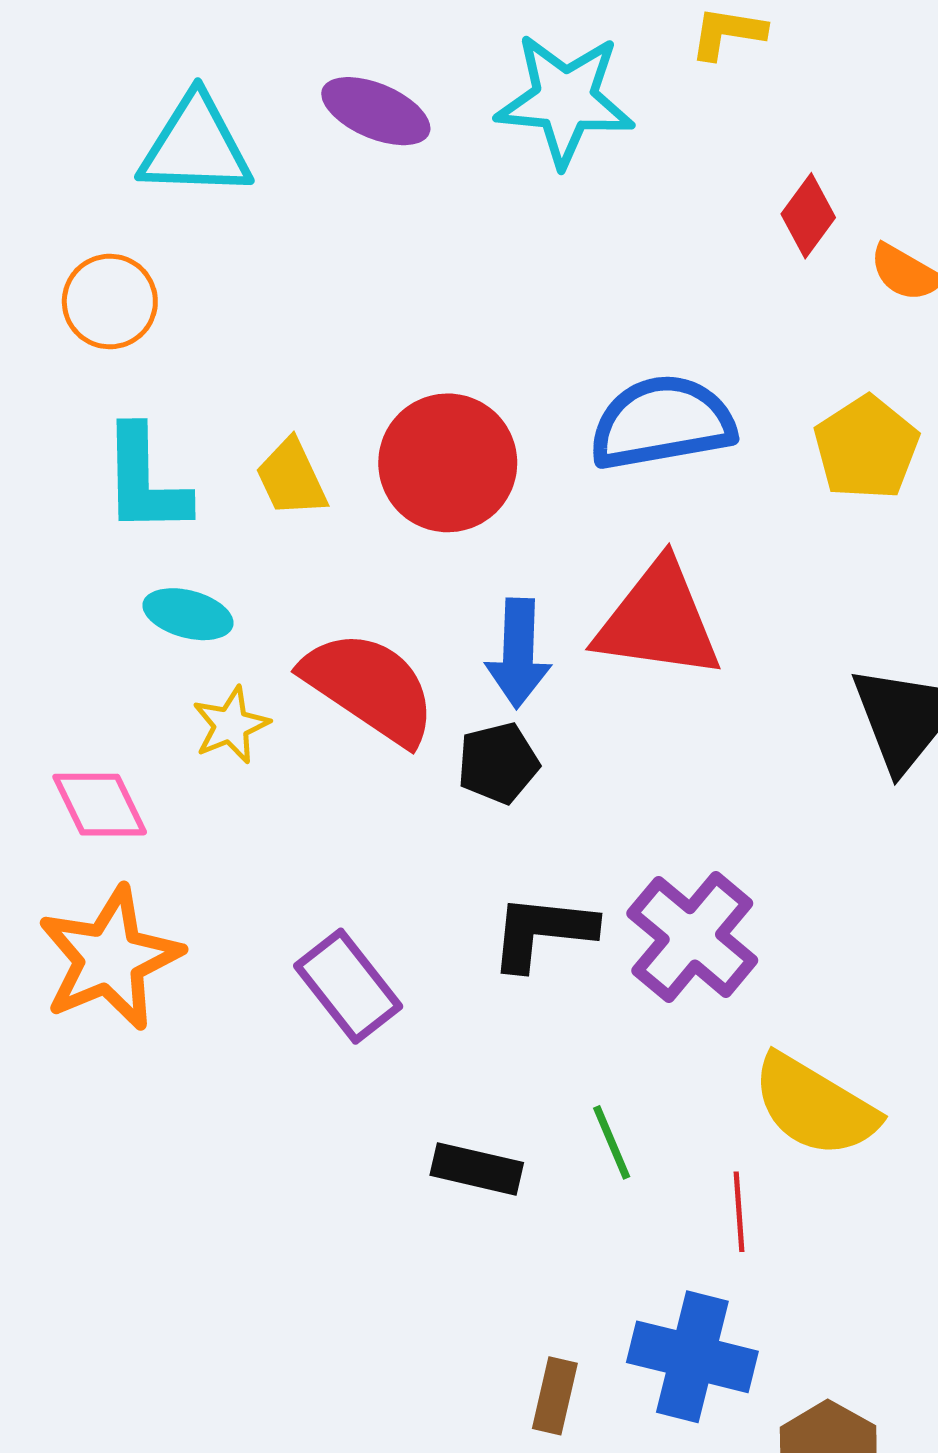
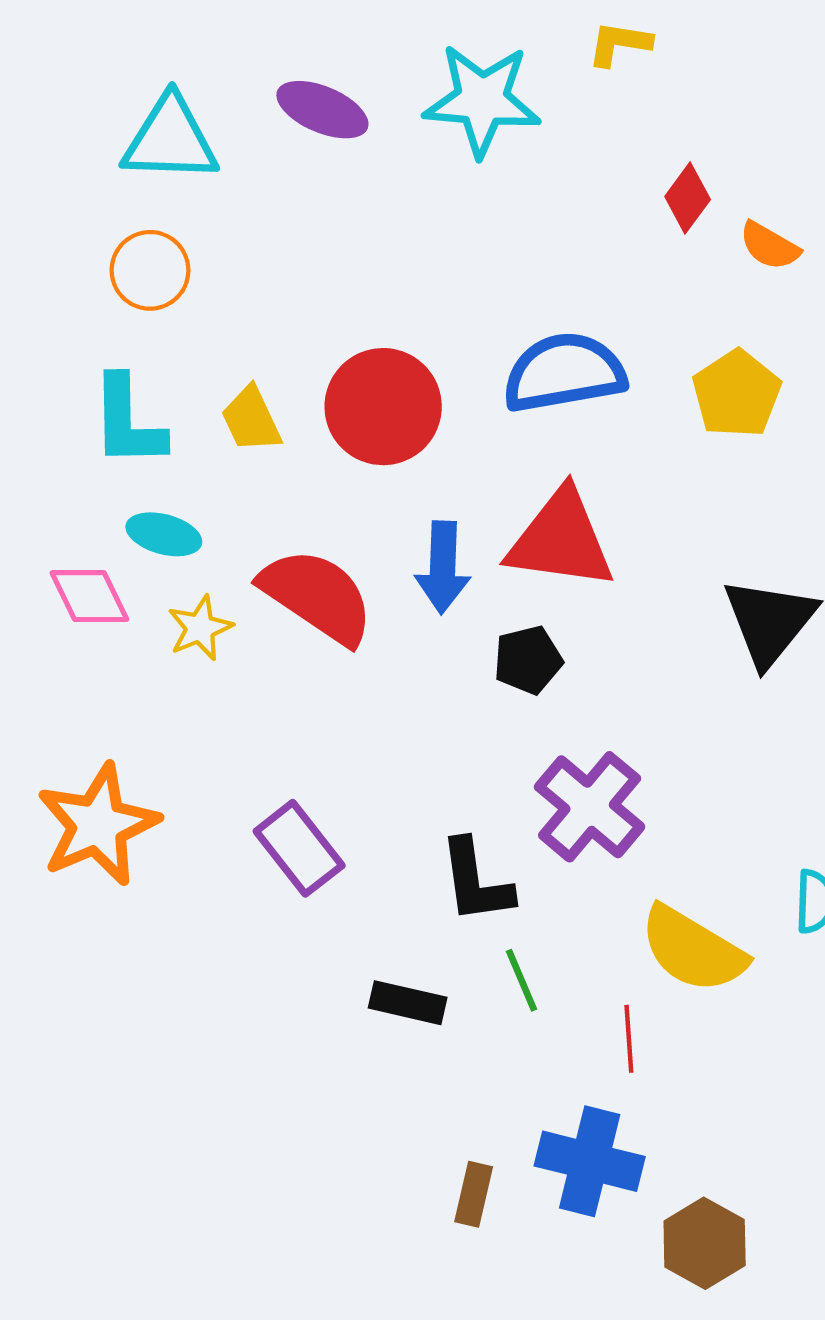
orange circle: (110, 301) -> (150, 270), moved
black pentagon: (498, 763) -> (528, 660), moved
pink diamond: (100, 805) -> (89, 596), moved
black L-shape: (542, 932) -> (476, 881), moved, turned -104

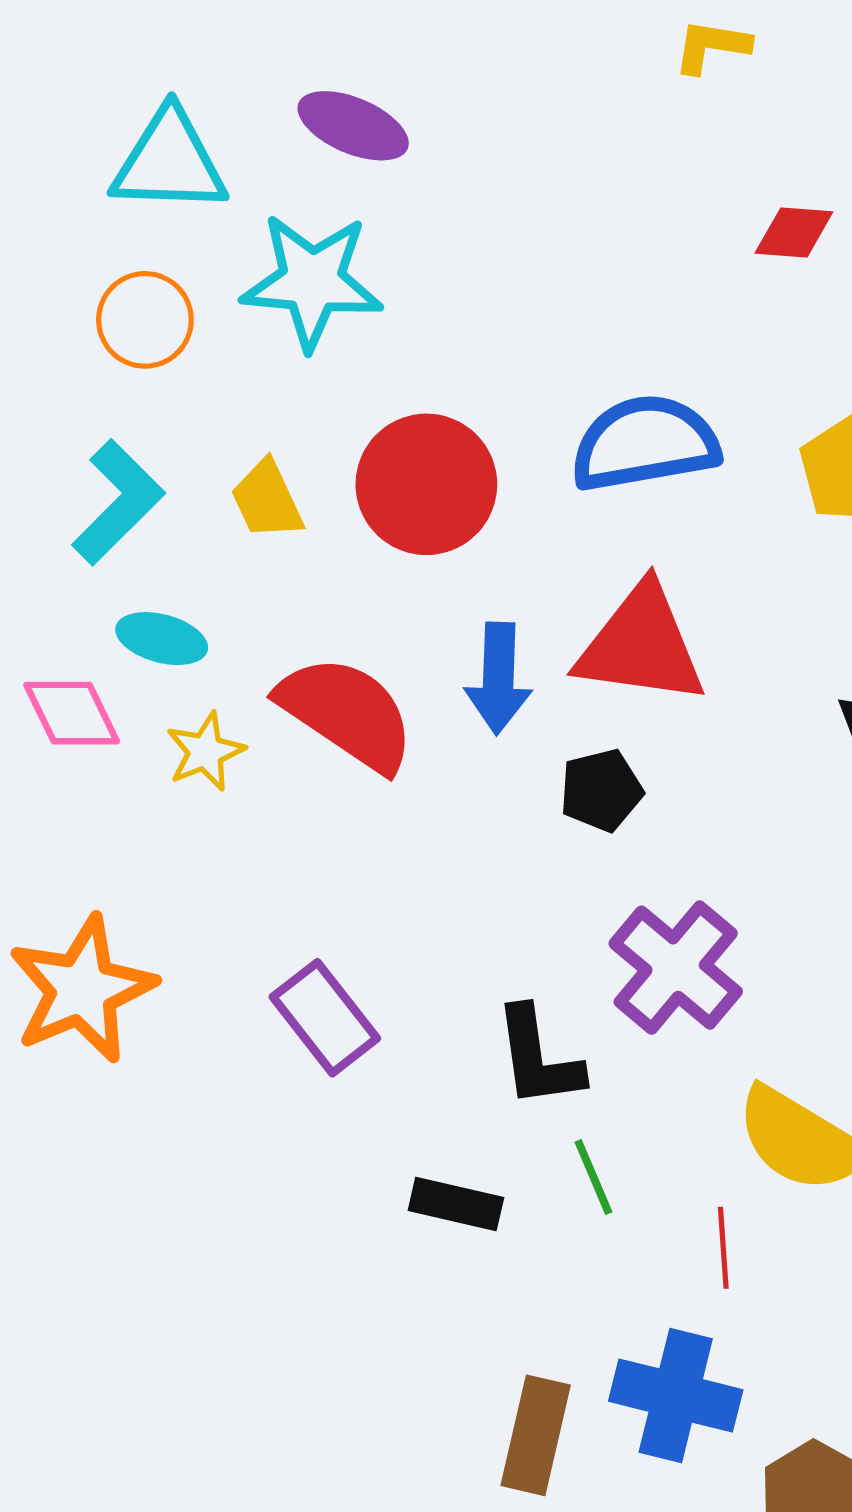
cyan star: (482, 100) -> (312, 281), moved
red diamond: (688, 198) -> (794, 232), turned 58
cyan L-shape: (128, 421) -> (118, 502), turned -134
brown rectangle: (474, 1194) -> (536, 1435), size x1.5

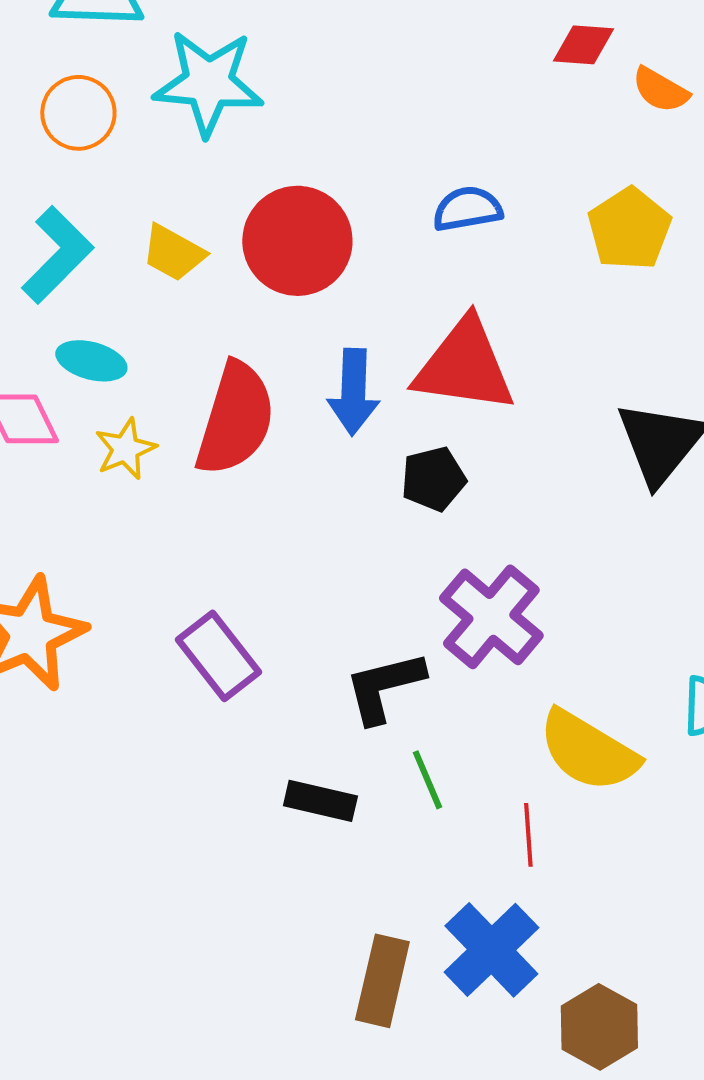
blue semicircle: (645, 443) -> (467, 209), size x0.6
yellow trapezoid: (267, 500) -> (173, 253), turned -36
red semicircle: (347, 713) -> (235, 419), turned 73
black L-shape: (538, 1058) -> (384, 687), turned 84
blue cross: (676, 1395) -> (491, 950), turned 32

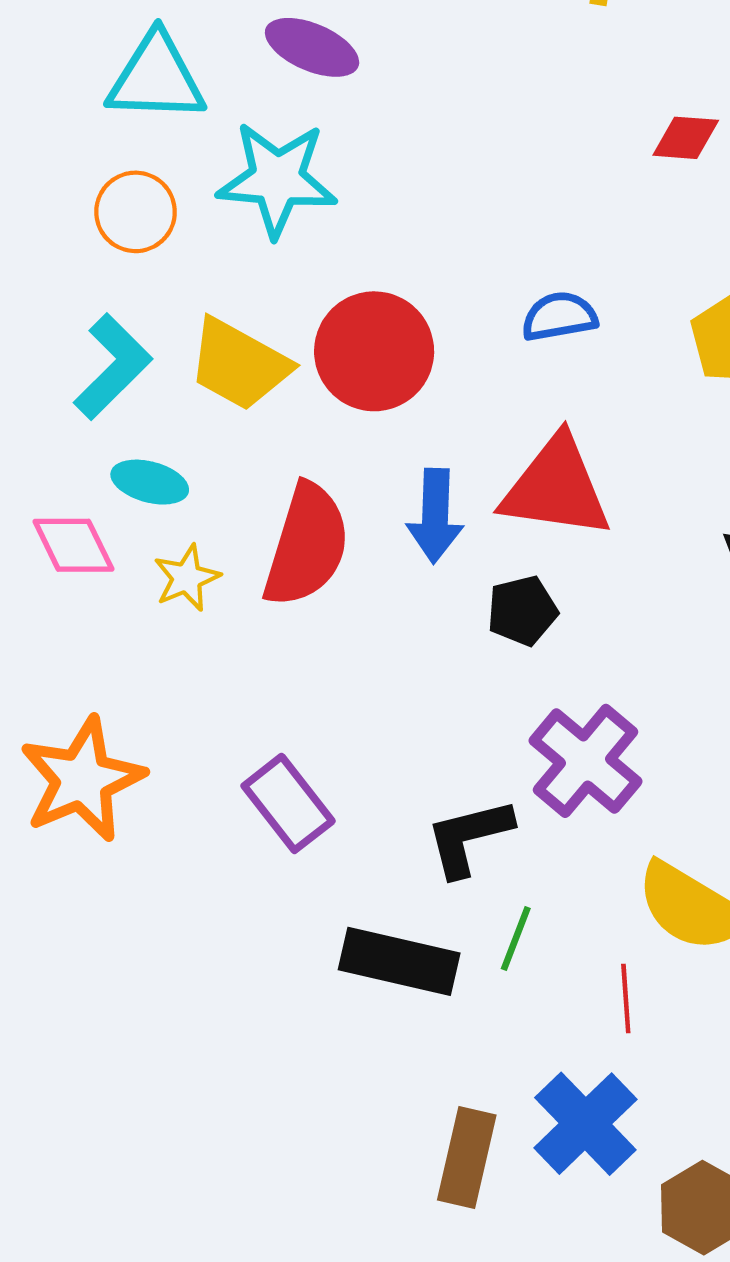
yellow trapezoid: (173, 253) -> (239, 364), size x1.5
green line: (427, 780) -> (516, 939), turned 44
black rectangle: (320, 801) -> (399, 961), size x1.5

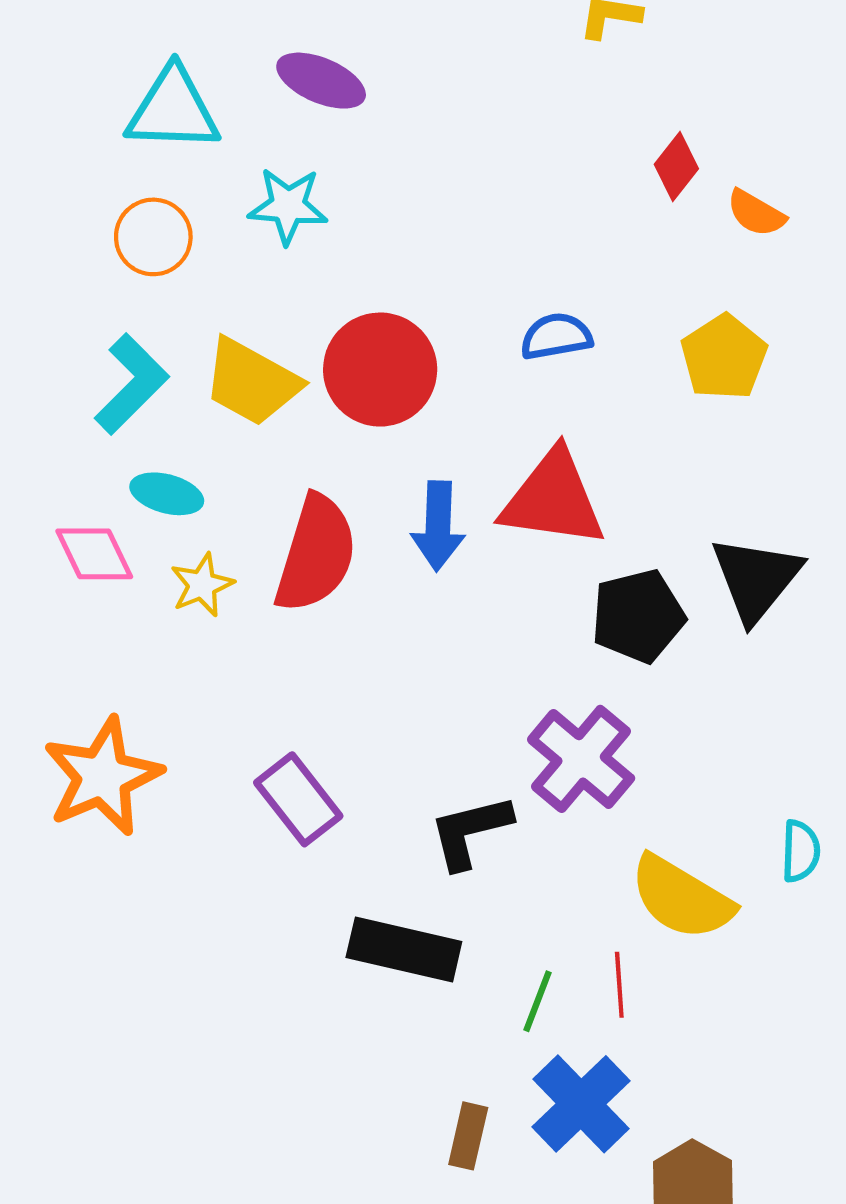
red diamond: (686, 138) -> (676, 167), turned -56
cyan star: (277, 179) -> (288, 206), size x0.7
black pentagon: (522, 611) -> (638, 616), moved, size x1.4
green line: (516, 939) -> (538, 1001), moved
brown rectangle: (467, 1157) -> (468, 1136), size x0.7

